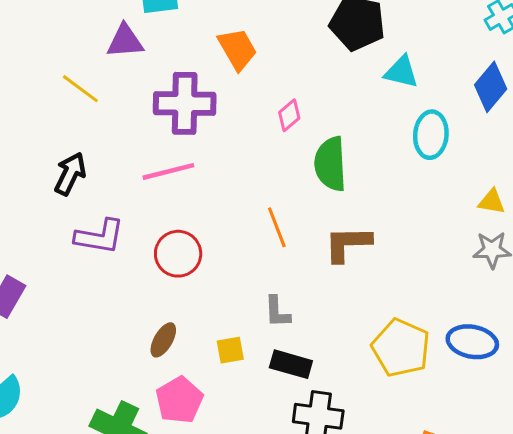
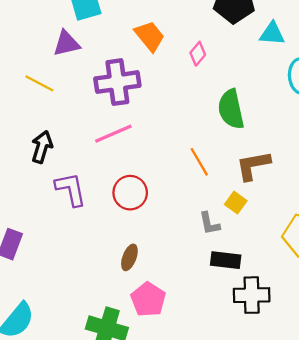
pink diamond: (289, 115) -> (198, 54), moved
purple L-shape: (100, 237) -> (71, 189), turned -102
yellow square: (230, 350) -> (236, 203), moved, turned -35

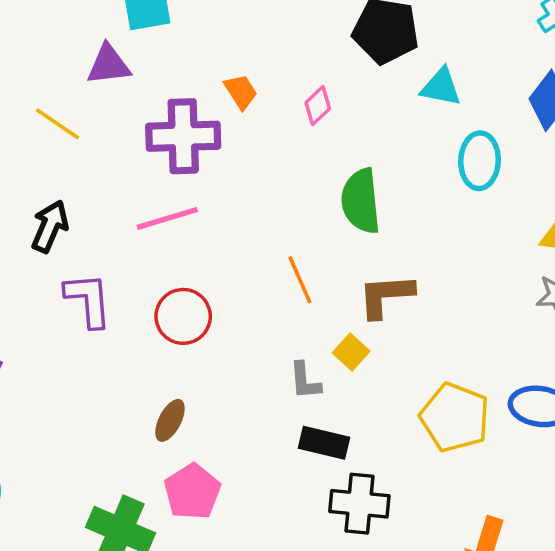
orange trapezoid: (150, 36) -> (241, 92), moved, size x0.7

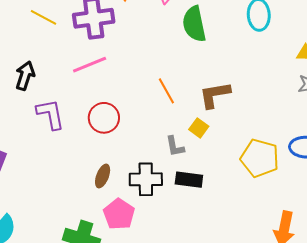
yellow line: (58, 124) -> (43, 17), moved
green semicircle: (361, 201) -> (194, 24), moved
black cross: (359, 504) -> (146, 179), moved

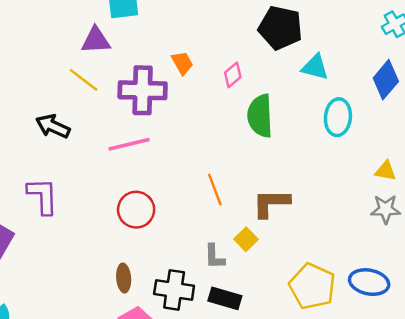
black arrow: (25, 76) -> (53, 126), moved, turned -92
purple L-shape: (51, 114) -> (43, 196), moved
brown ellipse: (103, 176) -> (124, 278), turned -35

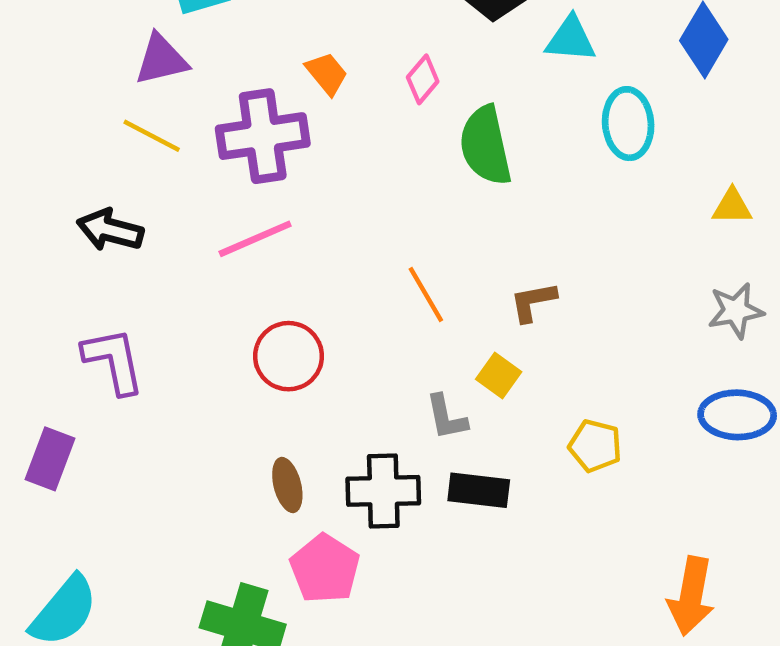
brown L-shape: (271, 203) -> (533, 302), size x0.7
gray star: (386, 209) -> (736, 311), moved
yellow pentagon: (312, 286) -> (595, 446), moved, size x0.6

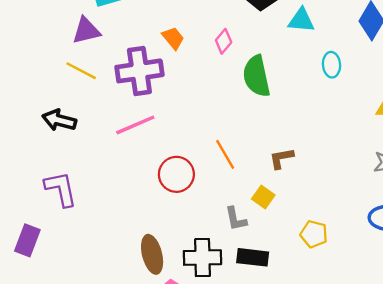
cyan ellipse: (628, 124) -> (331, 65), size x0.7
red circle: (289, 356) -> (176, 174), moved
brown ellipse: (287, 485) -> (152, 254), size x1.4

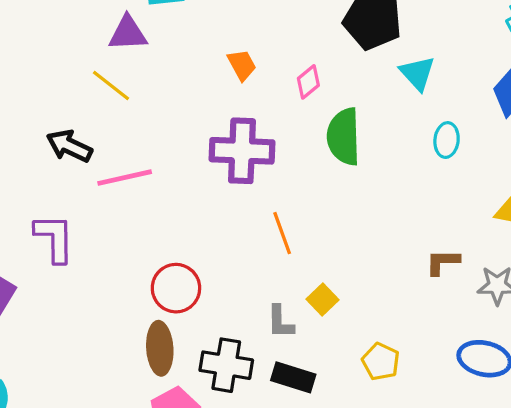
cyan triangle: (301, 20) -> (417, 73), turned 32
purple cross: (139, 71) -> (242, 151), moved
pink line: (135, 125) -> (125, 178), moved
brown L-shape: (281, 158) -> (443, 262), moved
red circle: (176, 174) -> (176, 288), moved

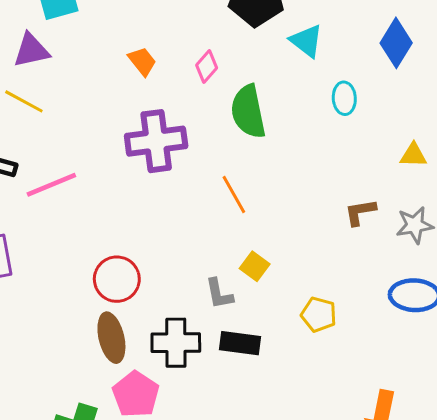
orange line: (282, 233) -> (234, 194), moved

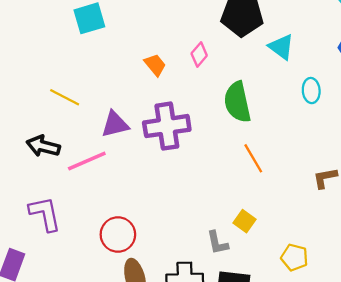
purple triangle: (31, 50) -> (115, 124), moved
pink diamond: (207, 66) -> (199, 55), moved
orange line: (234, 194) -> (253, 158), moved
red circle: (117, 279) -> (118, 235), moved

